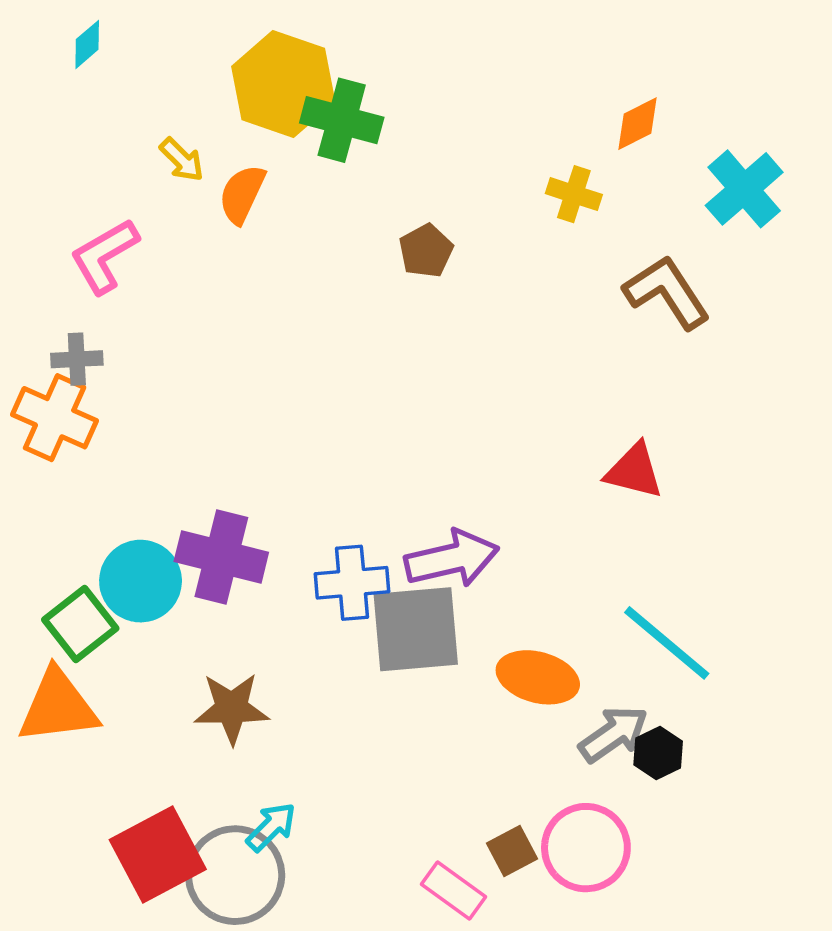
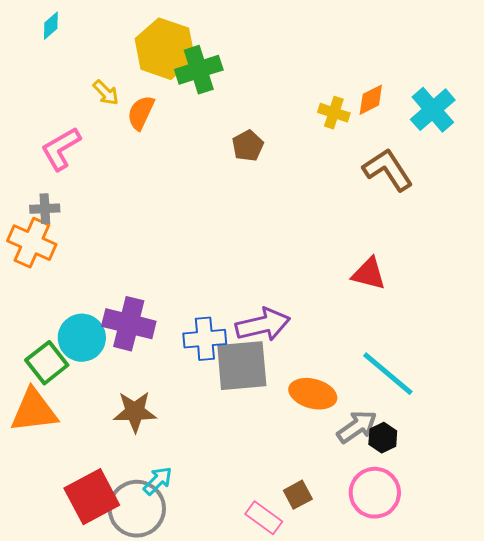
green cross: (342, 120) -> (199, 70), turned -33
orange diamond: (638, 124) -> (371, 100), moved
pink circle: (586, 848) -> (375, 493), moved

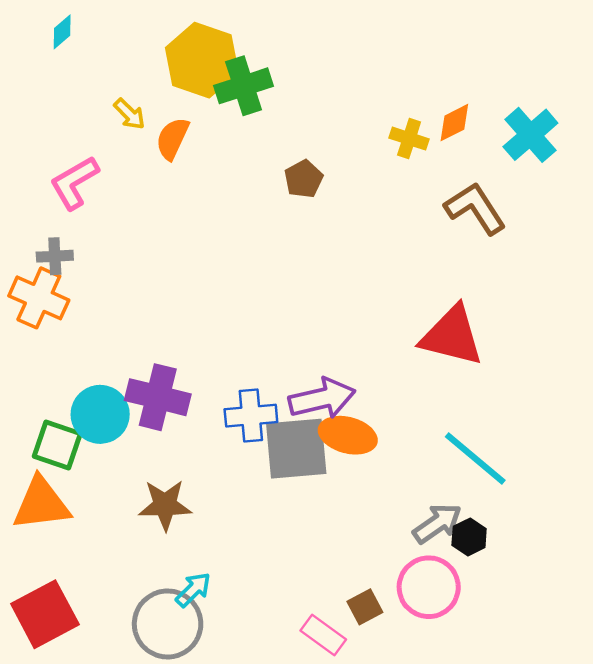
red triangle: (369, 274) -> (452, 336), size x1.5
green square: (47, 363) -> (57, 445), turned -33
orange ellipse: (313, 394) -> (348, 435), moved
pink circle: (375, 493) -> (429, 587), moved
red square: (92, 497) -> (45, 614), moved

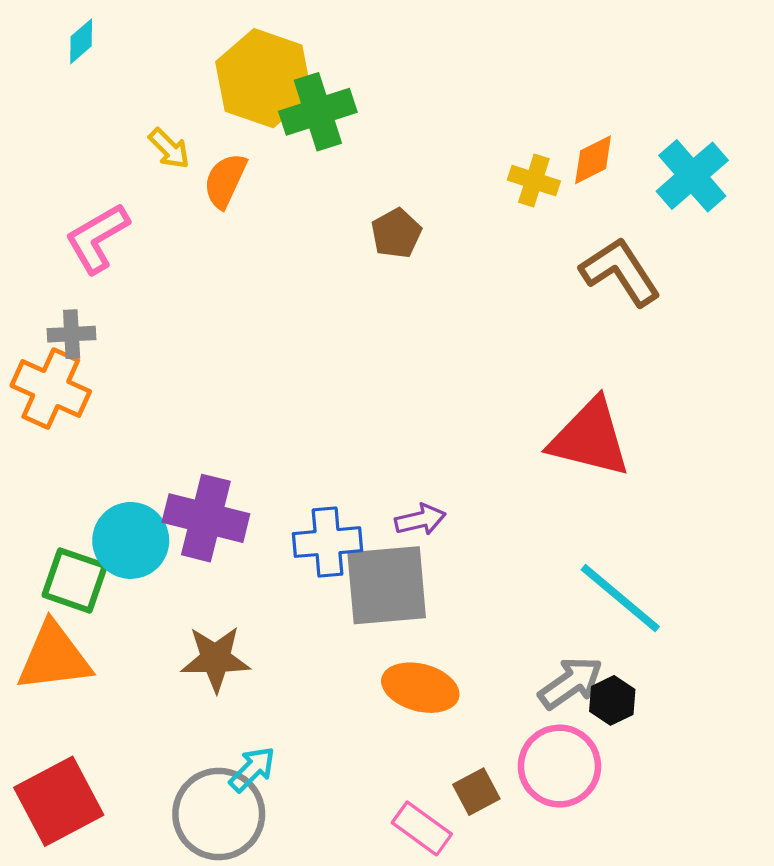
purple arrow: (322, 398) -> (420, 520), size x0.6
orange ellipse: (348, 435) -> (420, 688), moved

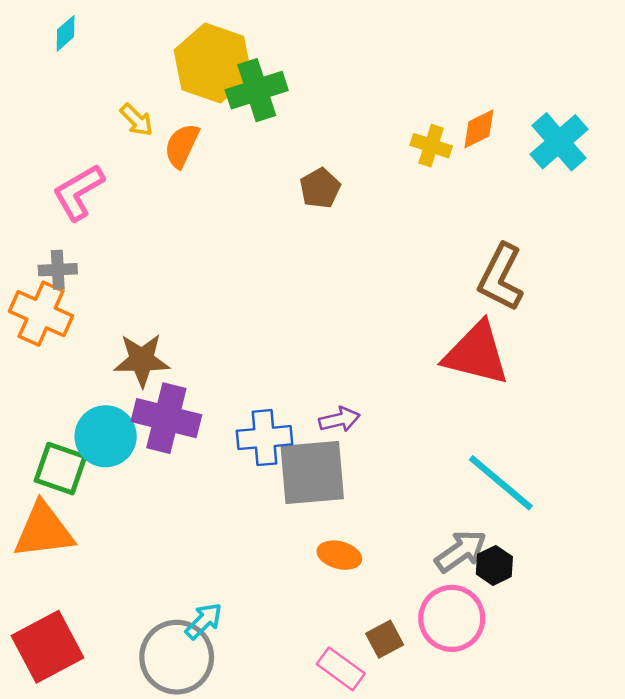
brown L-shape: (620, 272) -> (501, 277), moved, turned -120
brown star: (216, 659) -> (142, 360), moved
orange ellipse: (420, 688) -> (339, 555), size x0.7

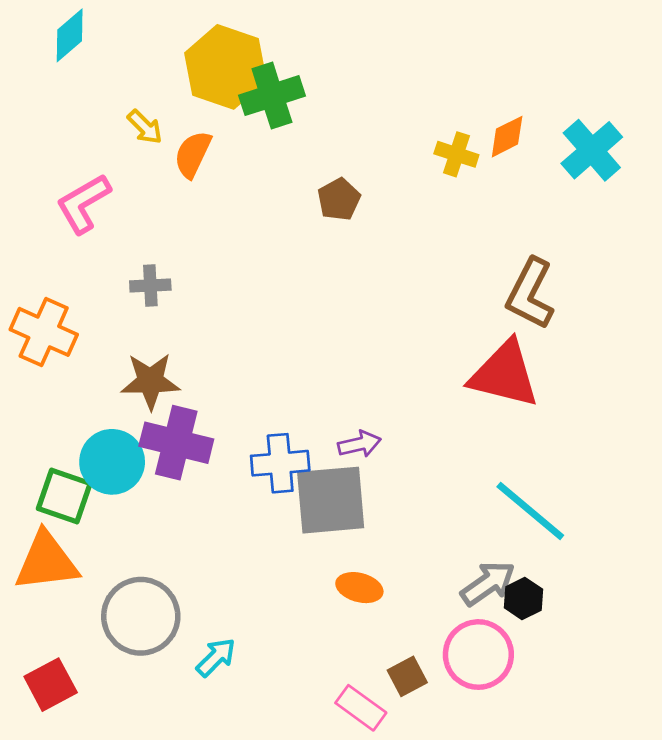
cyan diamond: (66, 33) -> (70, 35), size x1.4
gray cross: (58, 270) -> (150, 286), moved
red square: (47, 647) -> (51, 685), size x0.7
gray circle: (177, 657) -> (141, 616), moved

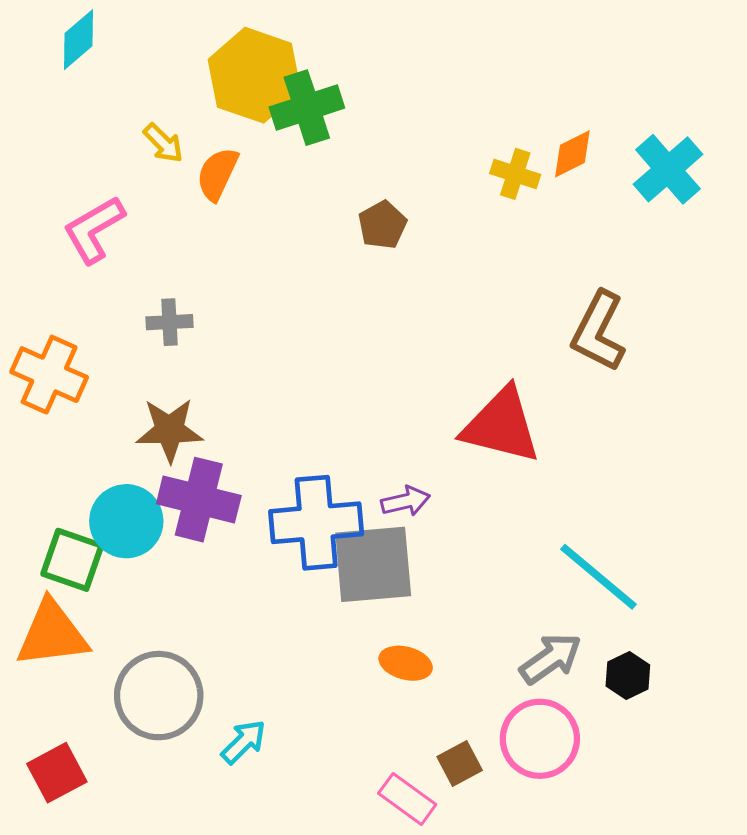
red triangle: (504, 374) -> (501, 425), moved
blue cross: (280, 463) -> (316, 523), size x1.4
black hexagon: (523, 598) -> (628, 676), moved

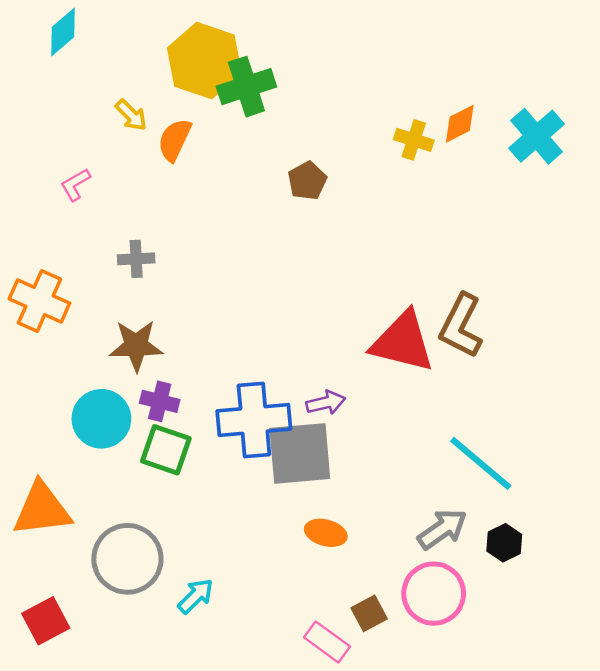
pink L-shape: (94, 229) -> (75, 184), size x0.6
brown L-shape: (599, 331) -> (461, 326), moved
purple cross: (199, 500) -> (160, 401), size x0.6
green square: (72, 560) -> (166, 450), moved

